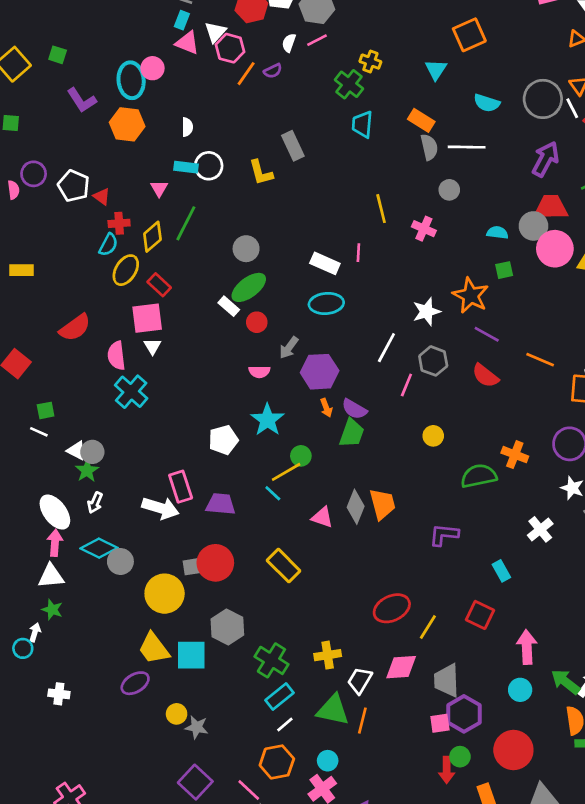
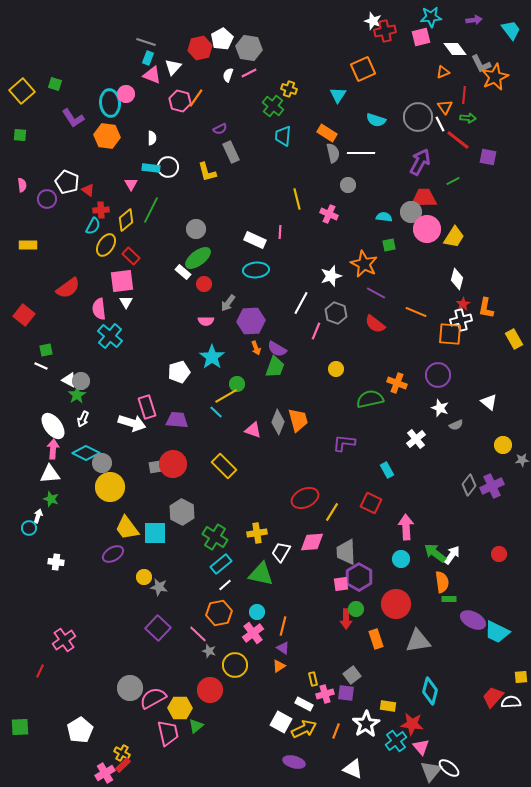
pink hexagon: (230, 48) -> (180, 101), moved
purple semicircle: (273, 71) -> (220, 129), moved
purple circle: (34, 174) -> (47, 199), moved
yellow circle: (165, 594) -> (110, 487), moved
orange line: (362, 721) -> (283, 626), moved

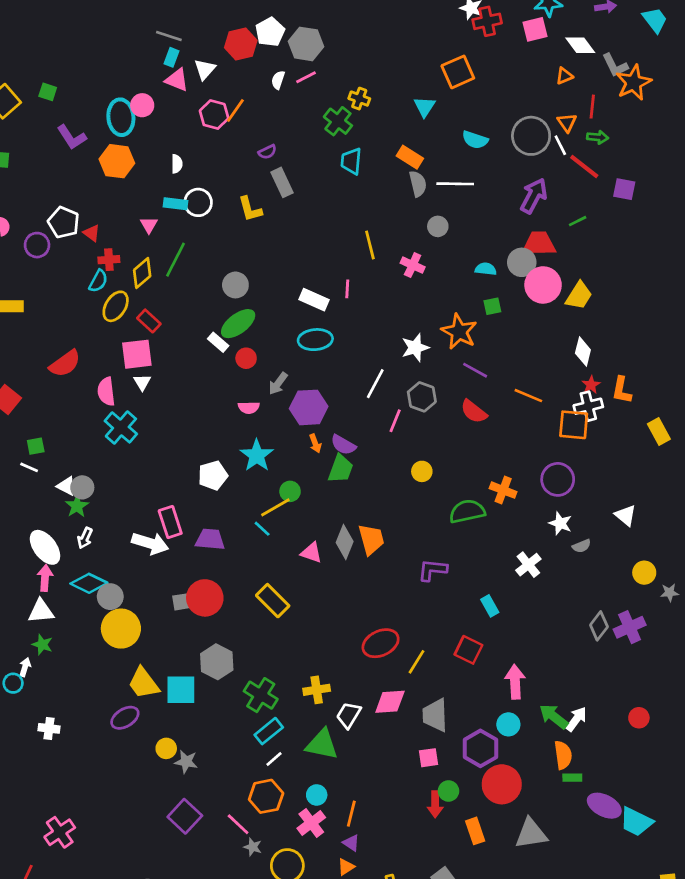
purple hexagon: (359, 577) -> (480, 748), moved

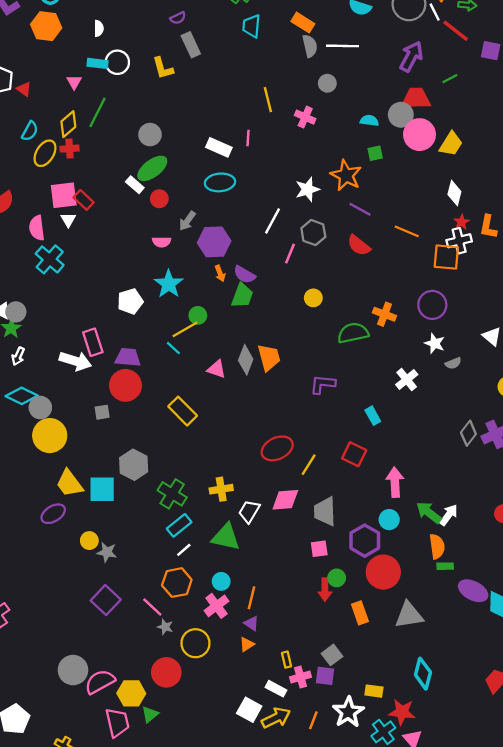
red cross: (109, 260) -> (69, 149), moved
red rectangle: (149, 321) -> (83, 200), moved
red circle: (205, 598) -> (125, 385), moved

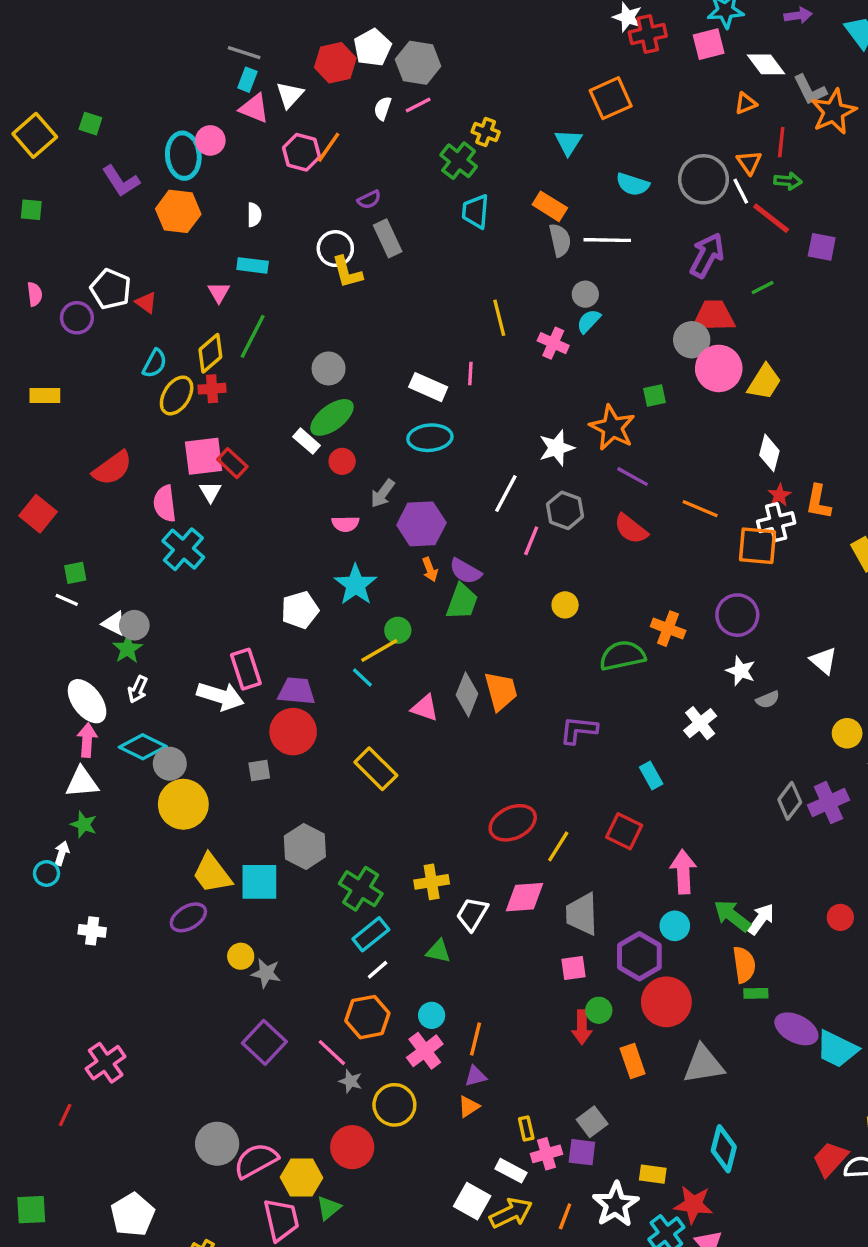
white circle: (117, 62) -> (335, 249), moved
cyan semicircle: (369, 121) -> (589, 321), moved, turned -54
green triangle: (226, 537) -> (438, 951), size x0.6
purple triangle: (251, 623) -> (475, 1076), turned -49

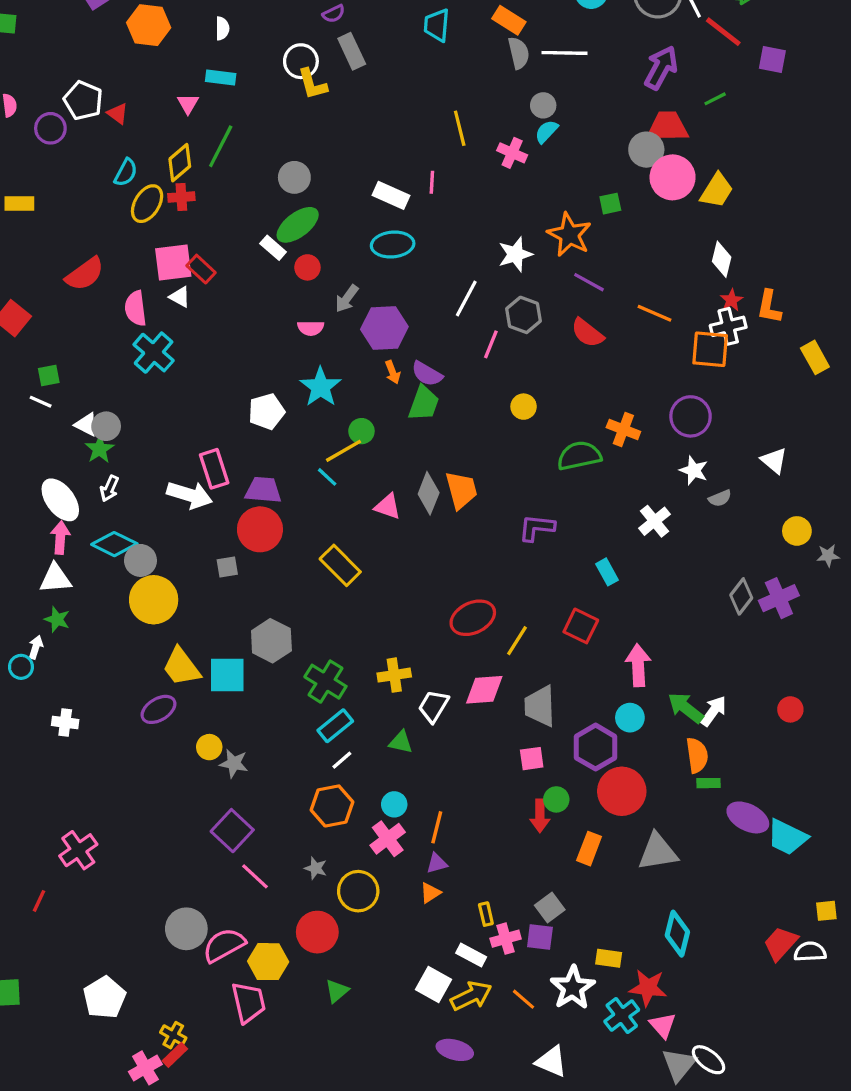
white triangle: (210, 492) -> (180, 297), turned -30
pink line: (332, 1053) -> (255, 876), moved
orange rectangle: (633, 1061) -> (589, 849), turned 40
green triangle: (329, 1208) -> (337, 991), moved
orange line: (565, 1216) -> (524, 999), turned -70

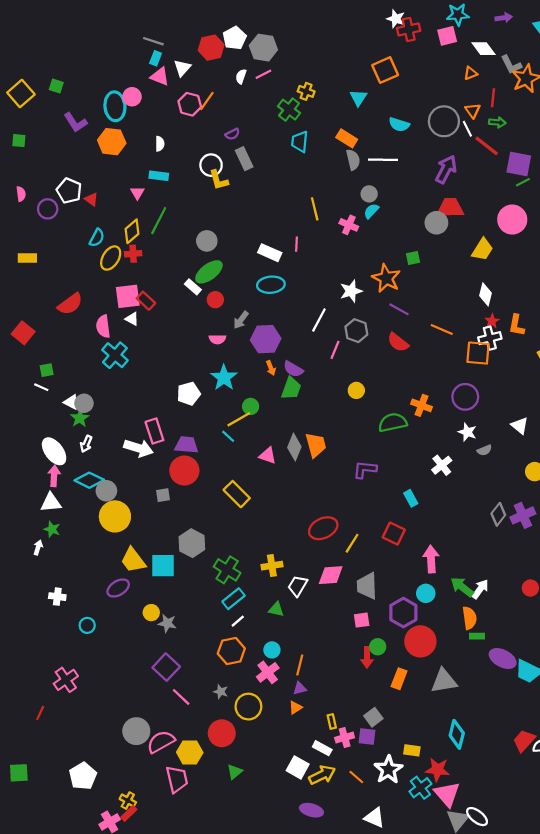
purple square: (772, 60) -> (519, 164), size x1.4
green line: (715, 99) -> (523, 182), moved
pink circle: (673, 177) -> (512, 220), moved
cyan circle: (21, 667) -> (87, 625), moved
pink triangle: (663, 1025) -> (447, 794), size x1.5

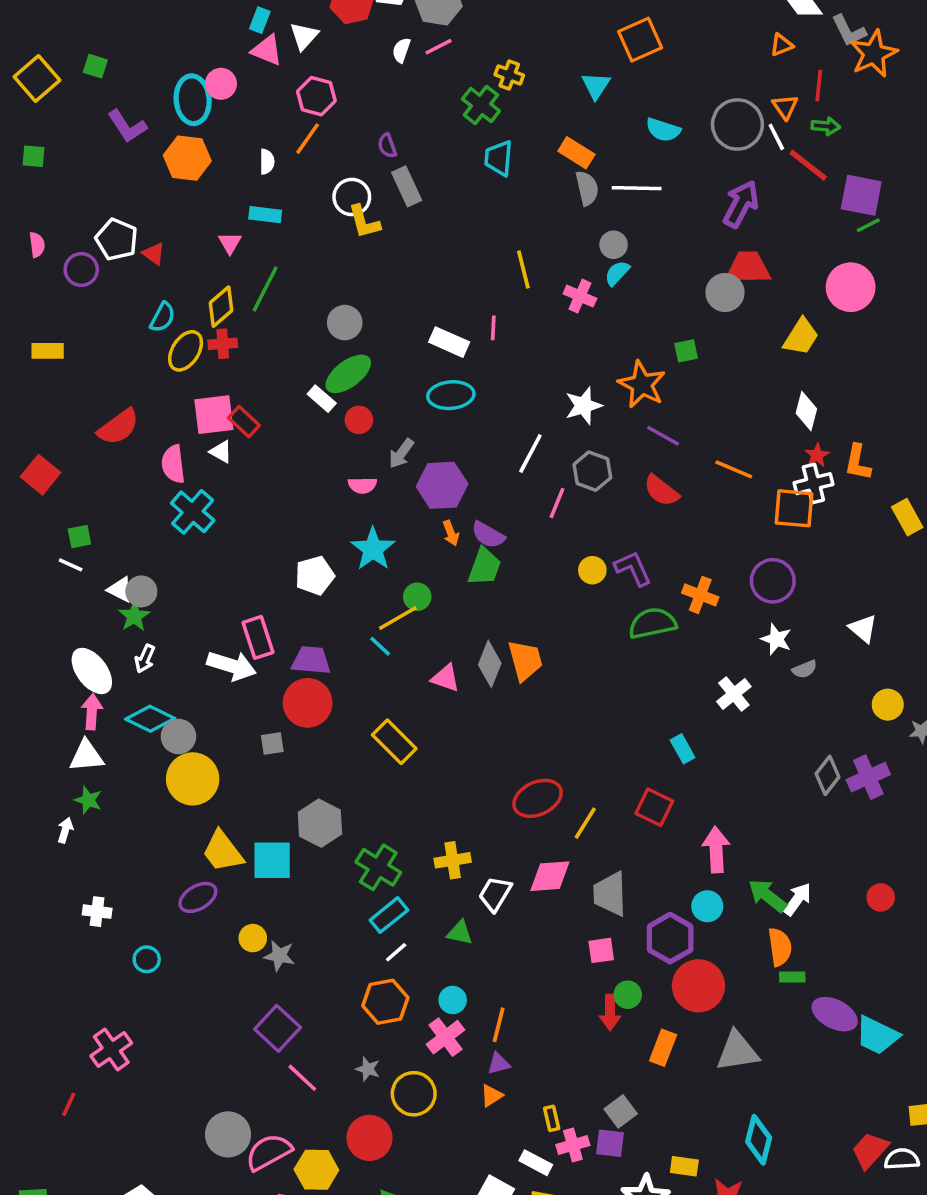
orange line: (207, 101) -> (308, 139), moved
purple semicircle: (232, 134) -> (387, 146), turned 96
purple L-shape: (365, 469) -> (633, 568), moved, turned 60

